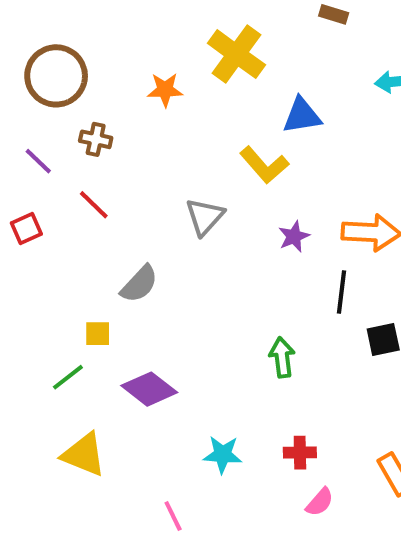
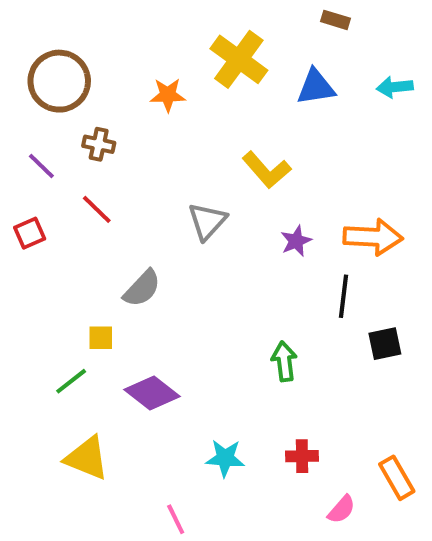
blue triangle: (302, 116) -> (316, 87), moved
pink semicircle: (320, 502) -> (341, 509), moved

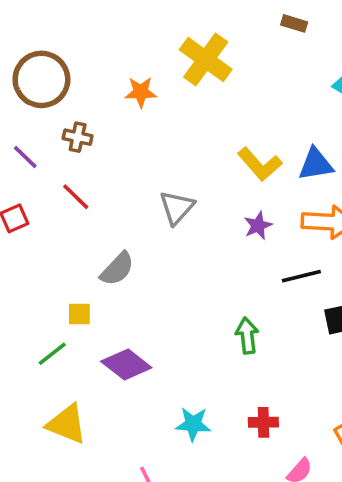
blue triangle: (316, 87) -> (316, 164), moved
yellow L-shape: (266, 170) -> (260, 164), moved
black line: (343, 296) -> (301, 276), turned 69

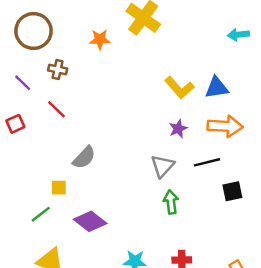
gray triangle: (177, 208) -> (162, 166), moved

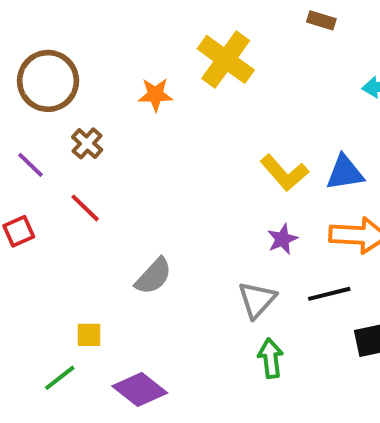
brown cross: (58, 70) -> (87, 143), turned 30
gray semicircle: (84, 158) -> (153, 276), moved

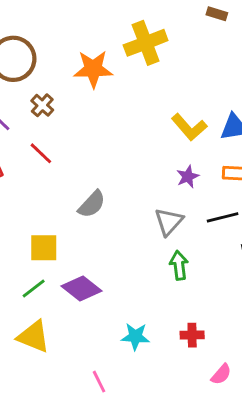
yellow cross: (226, 59) -> (146, 43), turned 33
orange star: (155, 95) -> (93, 69), size x1.5
yellow square: (89, 335) -> (44, 248), size x1.5
green line: (60, 378) -> (34, 289), moved

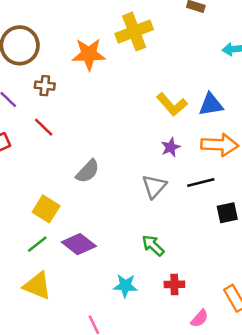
brown cross: (42, 105) -> (45, 86), turned -36
yellow square: (44, 248) -> (46, 209), turned 32
green arrow: (179, 265) -> (153, 245), moved, turned -40

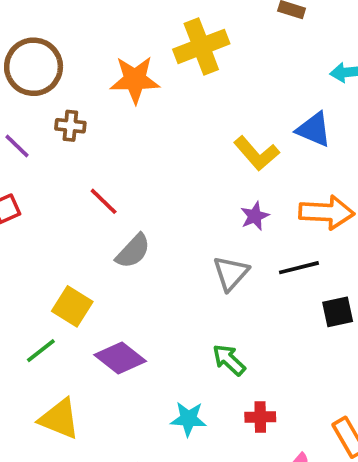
blue triangle: (211, 105) -> (314, 129), moved, turned 32
red line: (44, 127) -> (104, 201), moved
green line: (37, 244) -> (41, 351), moved

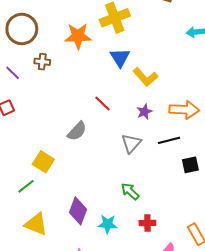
blue triangle: (314, 129) -> (120, 58), moved, turned 35
red line: (104, 201) -> (103, 104), moved
purple diamond: (120, 358) -> (78, 211), moved, turned 72

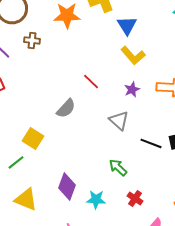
blue triangle: (120, 58) -> (127, 25), moved
black line: (169, 140) -> (151, 143), moved, turned 35
gray triangle: (131, 143) -> (119, 120), turned -30
red cross: (147, 223) -> (135, 198), turned 35

